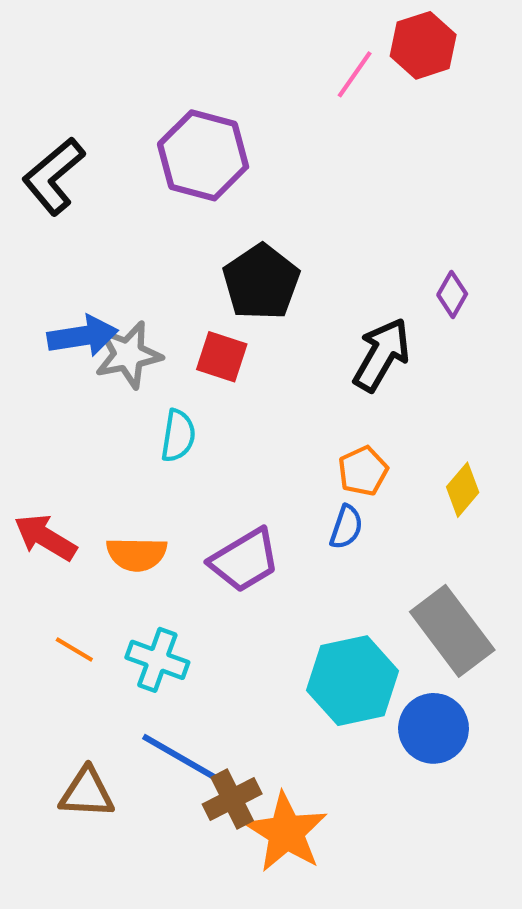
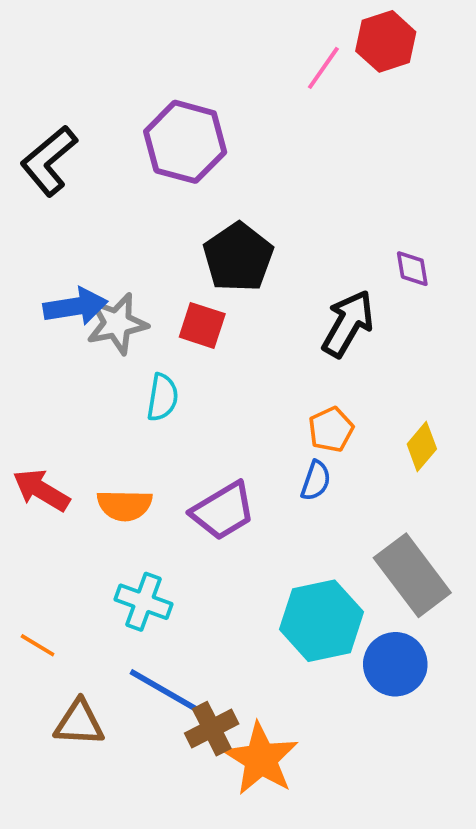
purple diamond: (452, 294) -> (412, 269), turned -39
orange line: (74, 650) -> (38, 645), moved

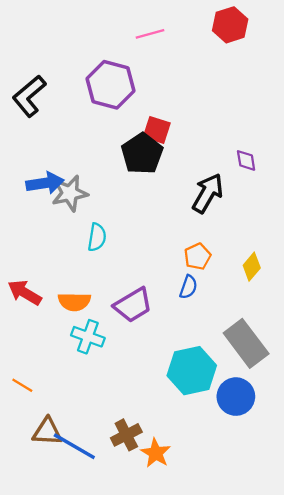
pink line: (323, 68) -> (150, 34), moved, turned 40
red square: (202, 325) -> (157, 130), moved
cyan cross: (144, 602) -> (88, 337), moved
blue line: (164, 691) -> (74, 446), moved
orange star: (261, 759) -> (156, 453), size x0.7

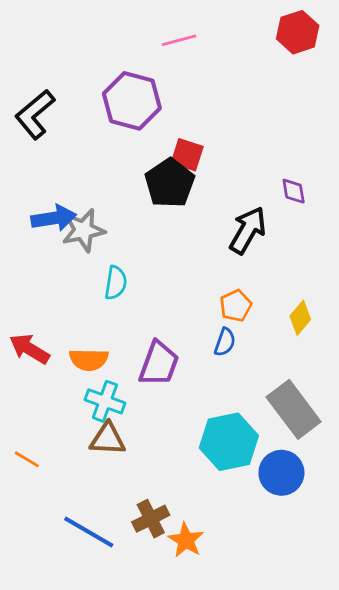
red hexagon: (230, 25) -> (298, 32), moved
purple trapezoid: (133, 305) -> (159, 364), turned -39
brown triangle: (47, 432) -> (108, 439), moved

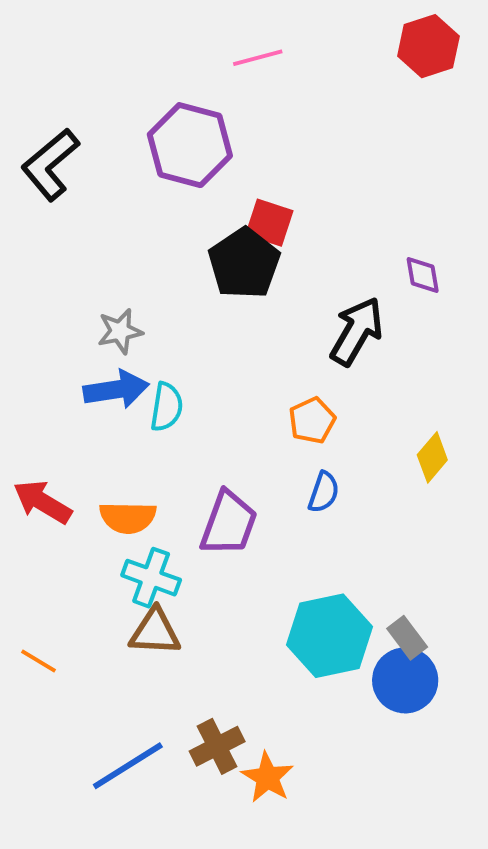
blue arrow: (54, 218) -> (116, 389), moved
gray star: (83, 230) -> (120, 331), size x0.7
orange pentagon: (236, 306) -> (312, 420), moved
gray rectangle: (294, 409) -> (407, 638), moved, size x0.5
blue line: (89, 532) -> (128, 766), turned -62

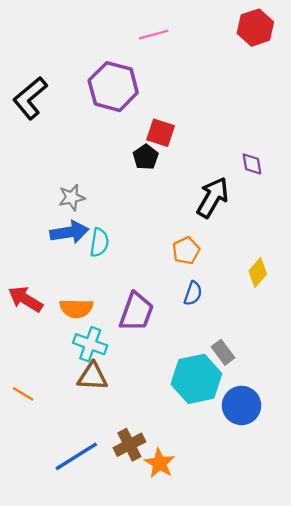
black pentagon: (244, 263) -> (146, 157), size x0.6
gray rectangle: (407, 638) -> (223, 352), moved

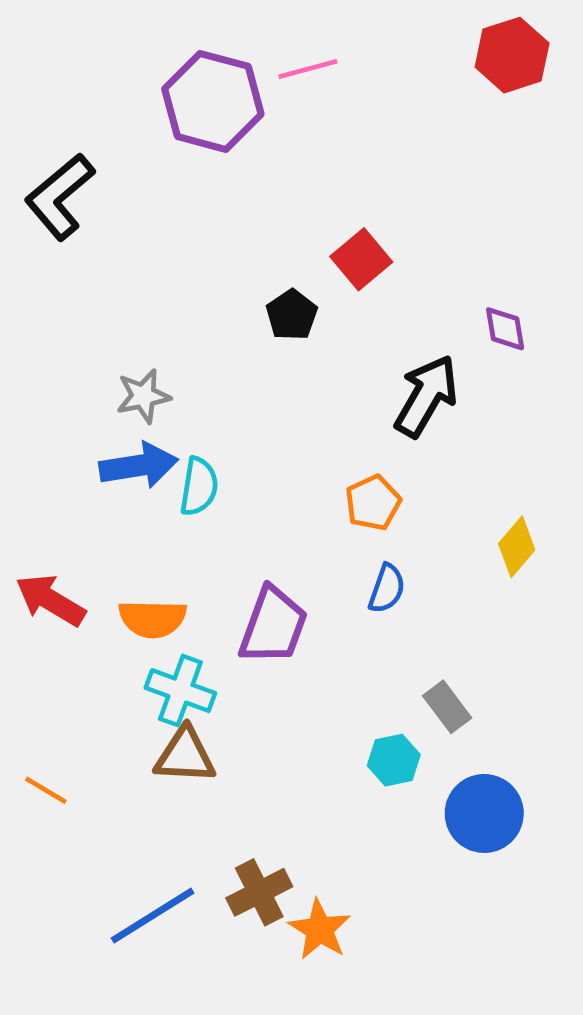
purple hexagon: (113, 87) -> (213, 101), moved
red square: (161, 133) -> (361, 259), moved, turned 32
cyan hexagon: (196, 379) -> (394, 760), size x0.5

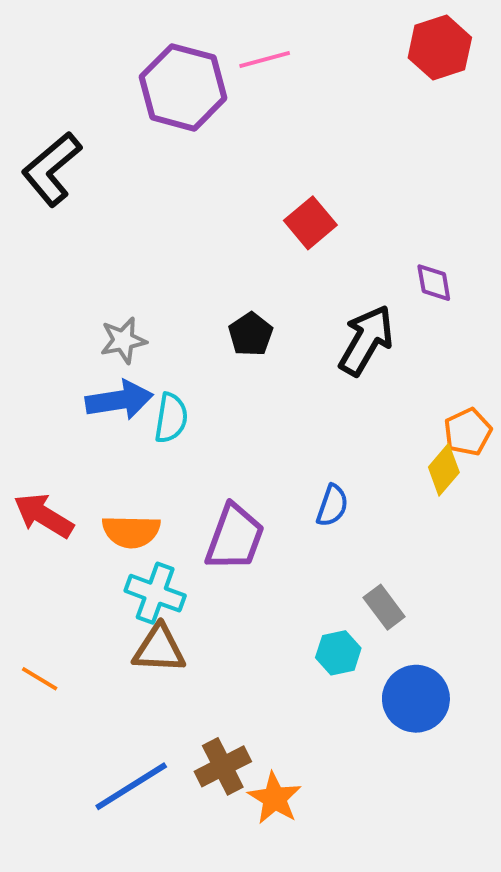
black pentagon: (292, 315) -> (251, 334), moved
orange pentagon: (373, 503) -> (468, 432), moved

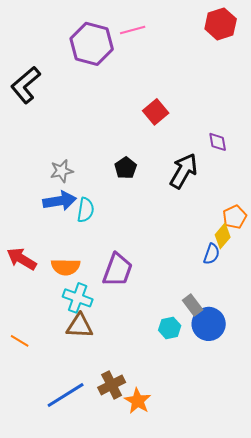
blue semicircle: (332, 506) -> (212, 254), moved
blue circle: (416, 699) -> (209, 324), moved

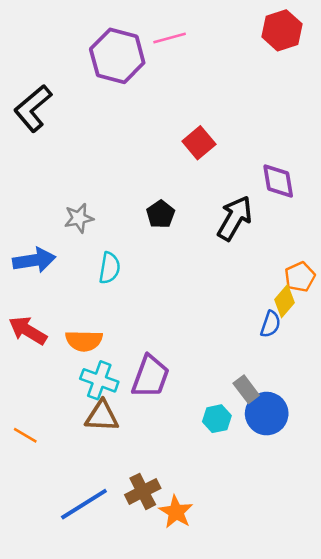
purple diamond: (218, 142) -> (278, 181), size x1.4
blue arrow: (60, 201) -> (34, 260), moved
purple trapezoid: (118, 270) -> (150, 376), moved

